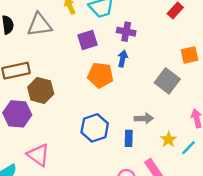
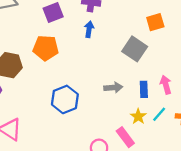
orange pentagon: (100, 75) -> (46, 48), moved
blue rectangle: (129, 138) -> (144, 89), moved
yellow star: (169, 139) -> (138, 117), moved

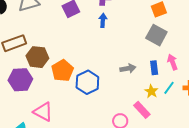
orange pentagon: (46, 48) -> (63, 71), moved, turned -30
gray square: (135, 49) -> (156, 35), moved

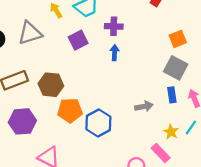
brown hexagon: (37, 57) -> (51, 85), moved
blue rectangle: (154, 68) -> (172, 95), moved
orange pentagon: (63, 71) -> (70, 110), turned 30

